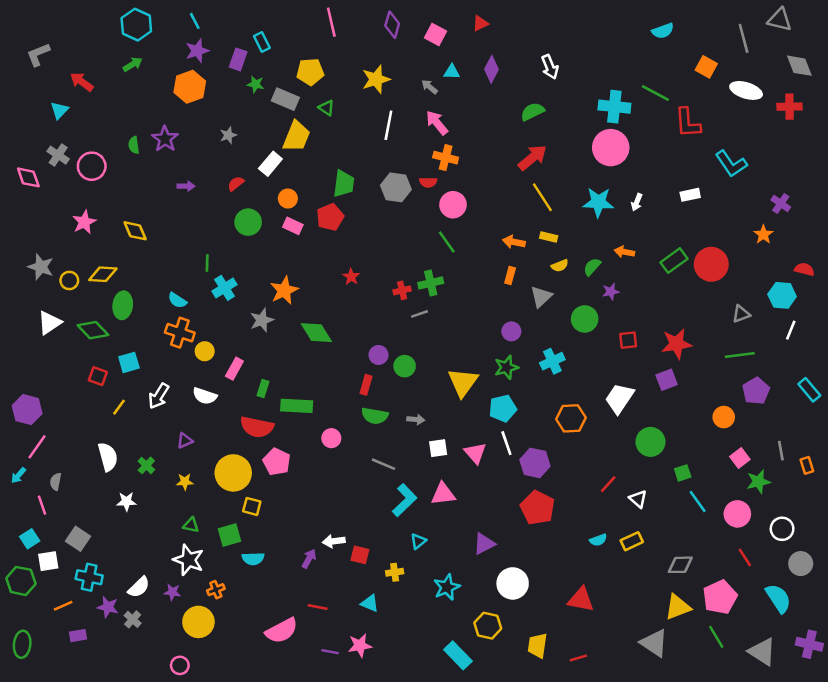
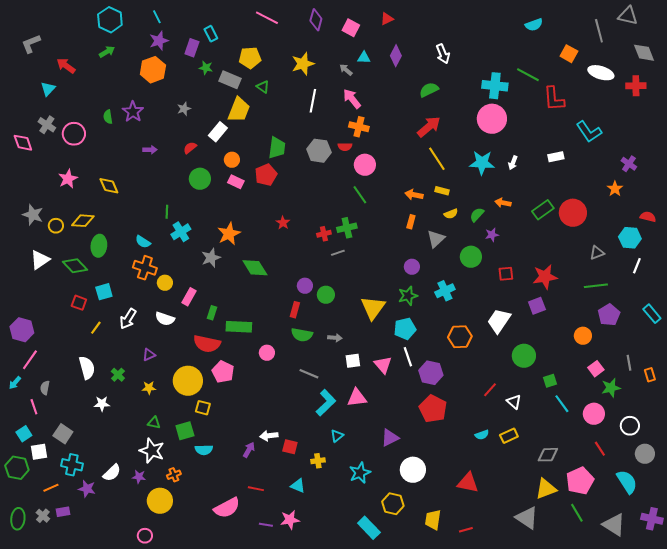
pink line: (331, 22) -> (267, 18), turned -50
gray cross: (133, 619) -> (43, 516), moved

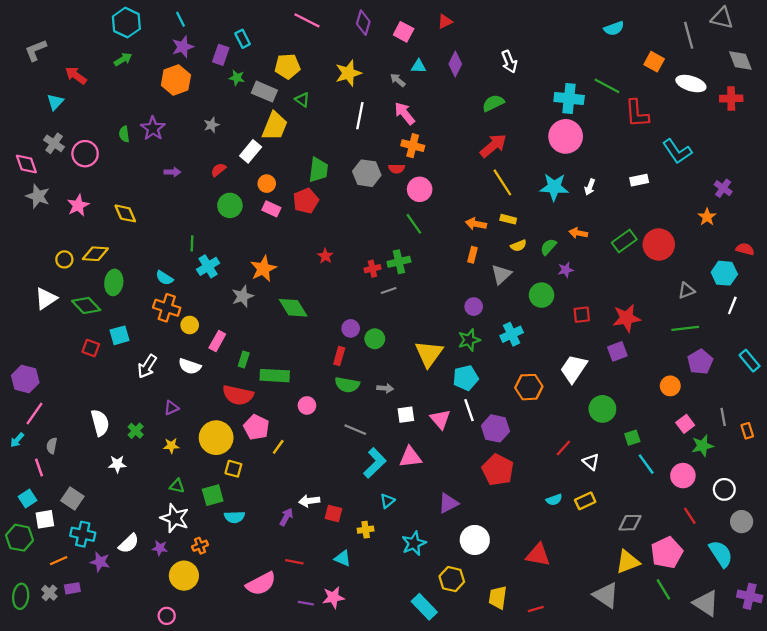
gray star: (33, 215) -> (38, 196), moved
yellow line: (96, 328) -> (278, 447), moved

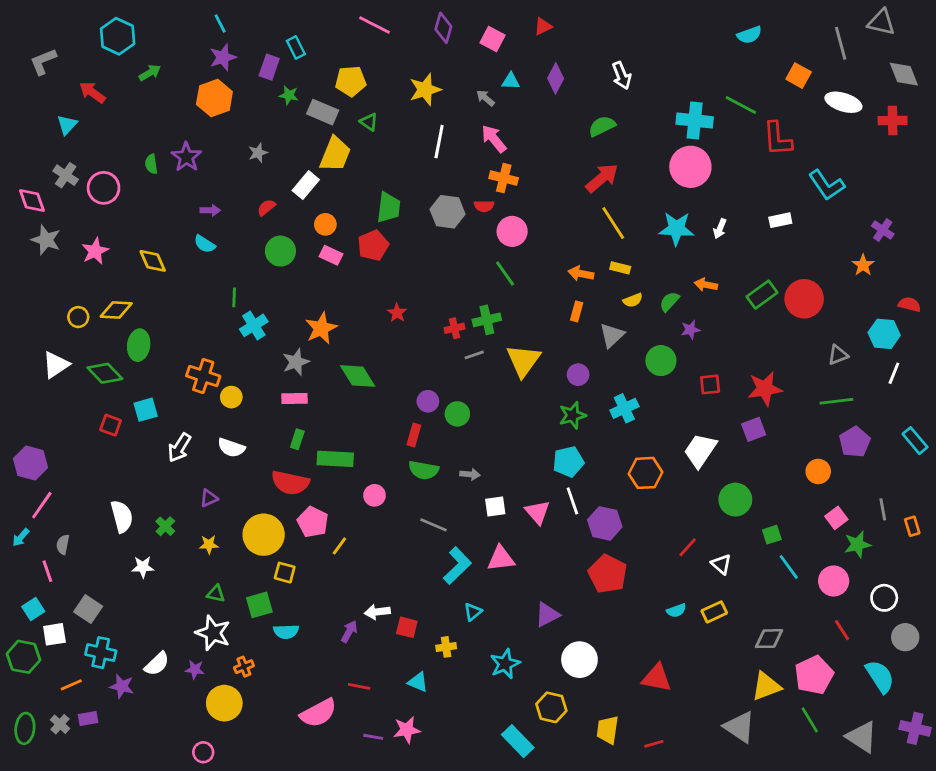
cyan hexagon: (126, 23) -> (118, 36), moved
cyan semicircle: (164, 278) -> (205, 244), moved
pink rectangle: (217, 341) -> (294, 398), moved, turned 60
yellow triangle: (429, 354) -> (523, 361), moved

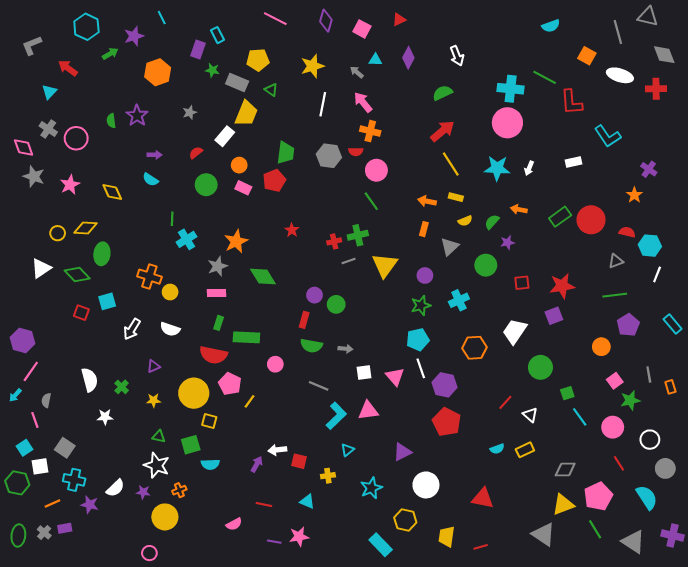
purple star: (223, 57) -> (134, 36), moved
red semicircle: (909, 304) -> (627, 232), moved
pink semicircle: (318, 713) -> (234, 524), size x0.6

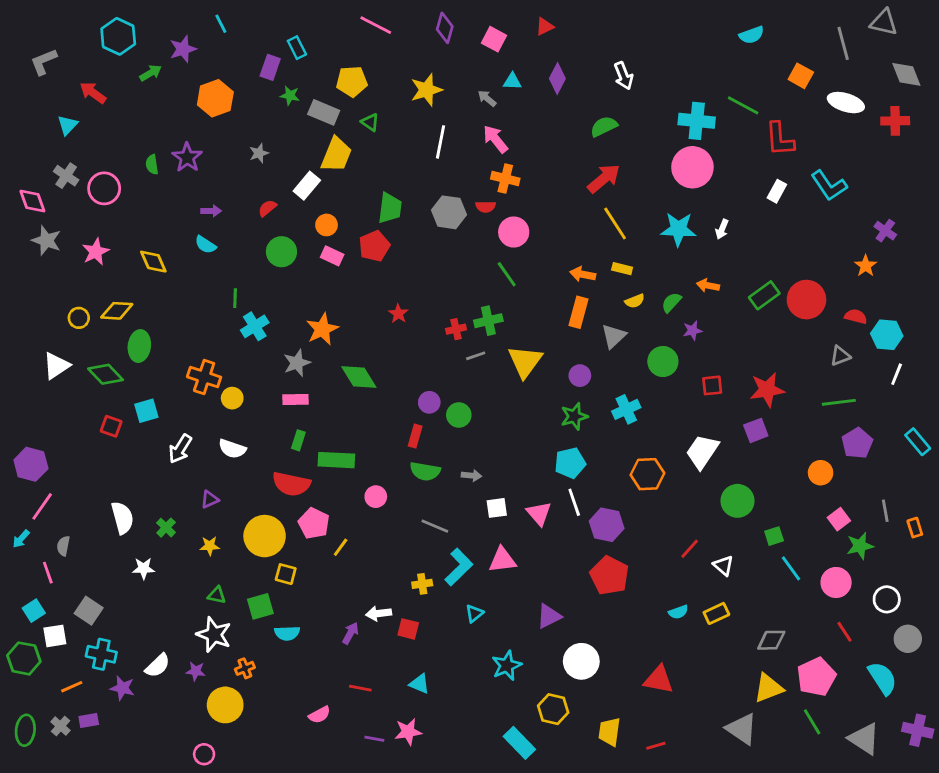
white rectangle: (573, 162) -> (777, 191), moved, turned -49
orange rectangle: (424, 229) -> (578, 312), size x1.5
yellow cross: (328, 476) -> (422, 584), moved

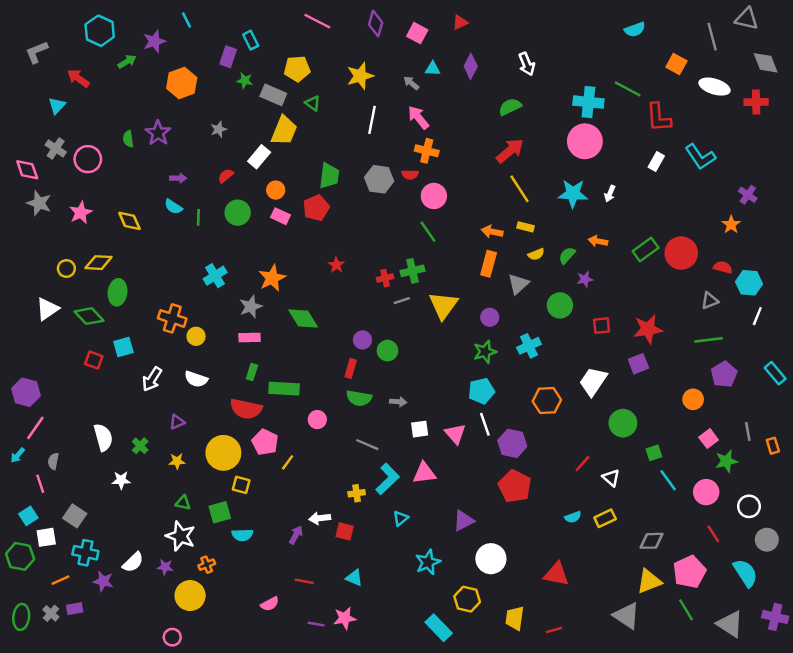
green line: (235, 298) -> (198, 217), moved

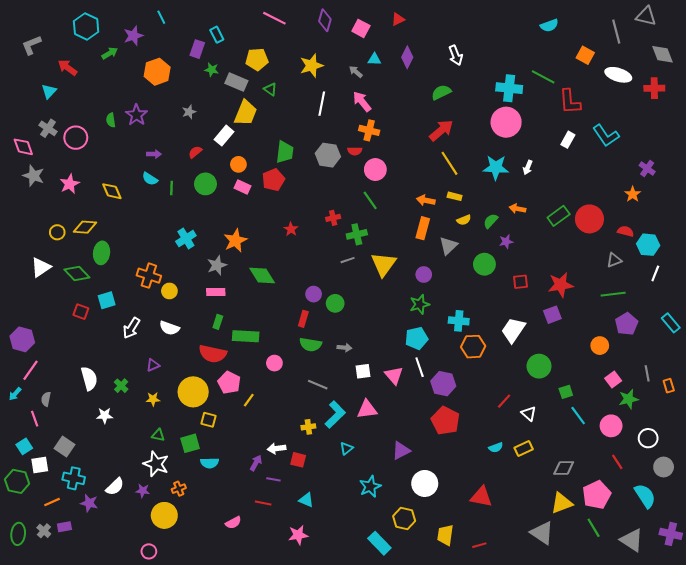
red cross: (385, 278) -> (333, 218), moved
cyan cross: (529, 346) -> (459, 321), moved, turned 30
purple line: (316, 624) -> (273, 479), moved

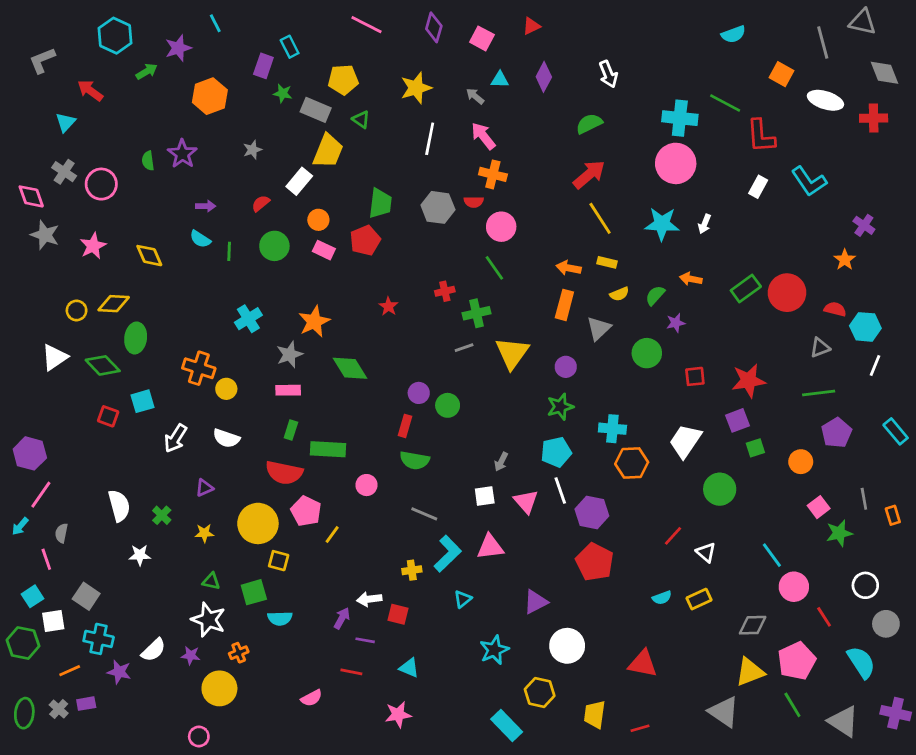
gray arrow: (344, 348) -> (501, 462), moved, turned 112
green square: (566, 392) -> (755, 448), moved
pink circle: (611, 426) -> (794, 587), moved

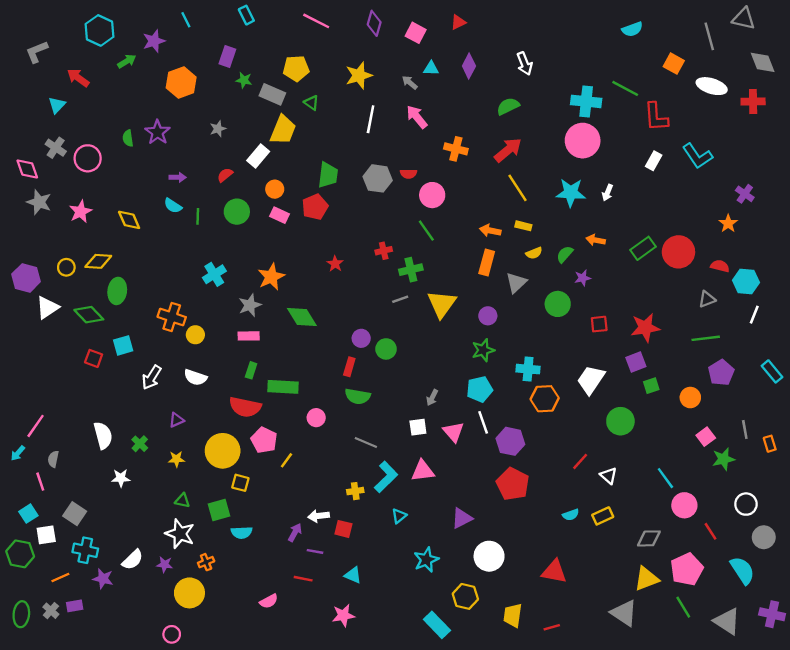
cyan rectangle: (290, 47) -> (246, 15), moved
orange cross: (493, 174) -> (456, 149), moved
purple hexagon: (30, 453) -> (26, 278), moved

